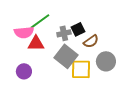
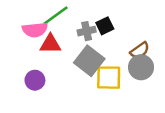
brown semicircle: (91, 41) -> (140, 50), moved

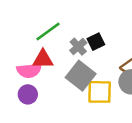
pink semicircle: (35, 30) -> (29, 71), moved
gray cross: (87, 31) -> (78, 47), turned -30

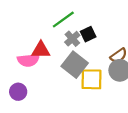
green line: (48, 31) -> (63, 20), moved
purple circle: (28, 94) -> (18, 92), moved

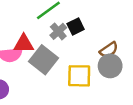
gray square: (75, 65) -> (43, 60), moved

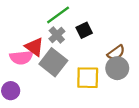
gray cross: (58, 31) -> (57, 35), moved
red triangle: (24, 44) -> (34, 47), turned 36

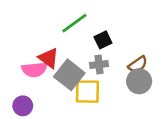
gray cross: (57, 35) -> (99, 64), moved, turned 35
yellow square: (88, 78) -> (87, 92), moved

